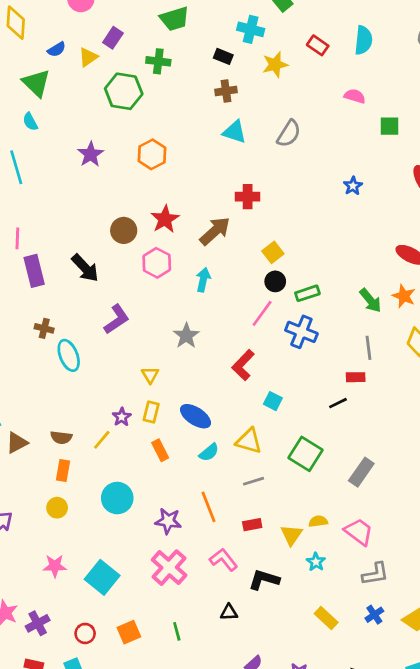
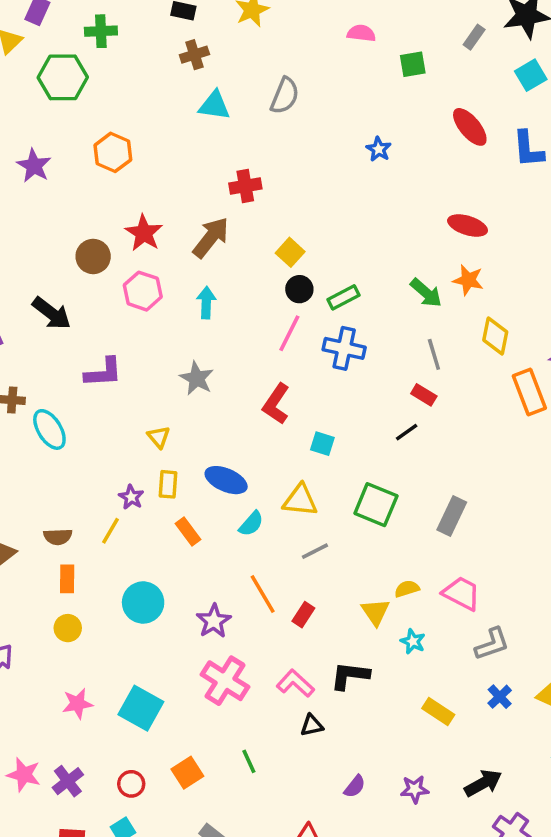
purple L-shape: (117, 319) -> (103, 372), turned 40
red rectangle: (356, 377) -> (424, 395), turned 42
purple star: (168, 521) -> (214, 621), turned -30
red rectangle: (252, 525) -> (303, 615), moved, turned -36
pink L-shape: (223, 560) -> (295, 683), moved

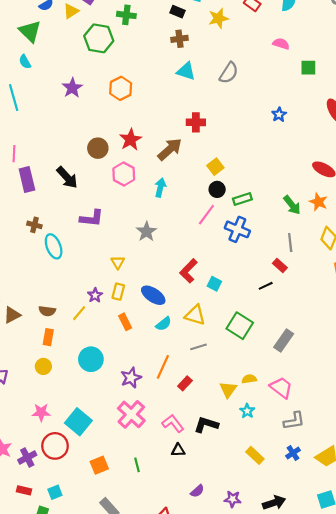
red L-shape: (276, 404) -> (188, 271), moved
orange line: (263, 594) -> (163, 367), turned 45
red circle: (131, 784) -> (55, 446), moved, size x1.6

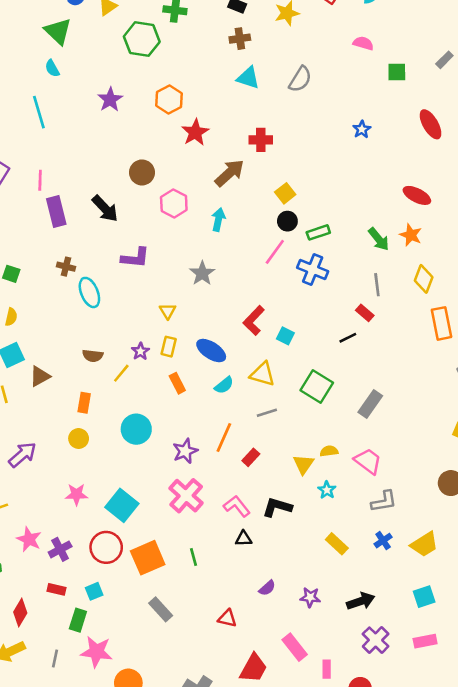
red star: (131, 140) -> (195, 132), moved
brown semicircle: (47, 311) -> (93, 356), moved
red circle: (55, 446) -> (106, 547), moved
orange square: (99, 465) -> (148, 558), size x1.5

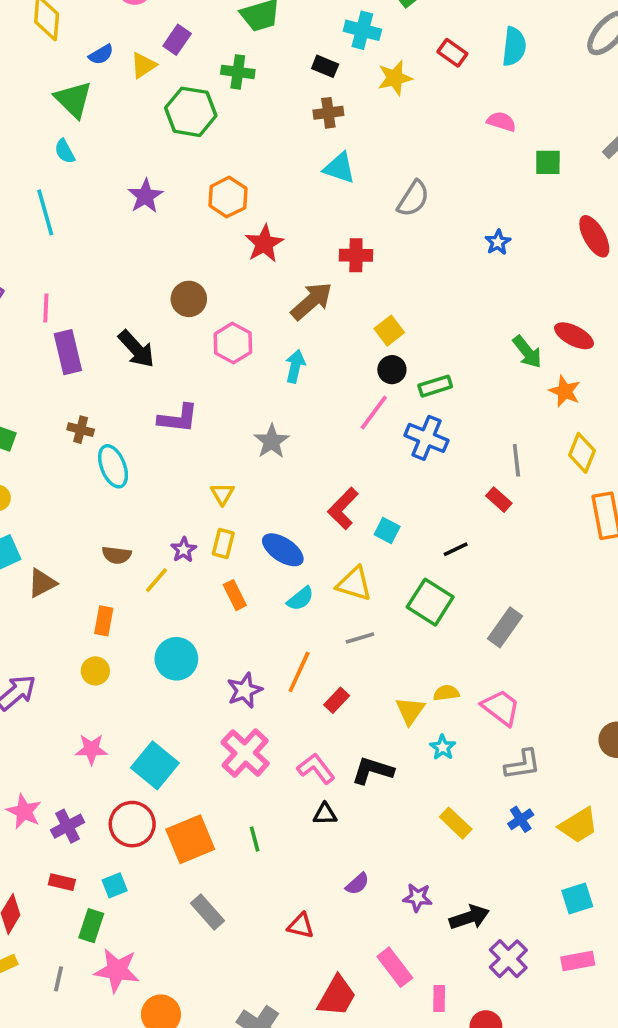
gray semicircle: (300, 79) -> (413, 199), moved
green arrow: (379, 239) -> (527, 352), moved
black line: (348, 338) -> (456, 549), moved
black arrow: (361, 601) -> (469, 917), moved

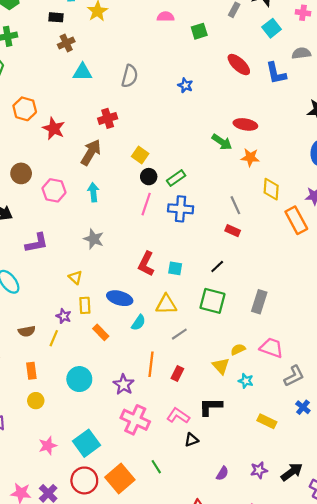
cyan square: (155, 765) -> (87, 443), turned 32

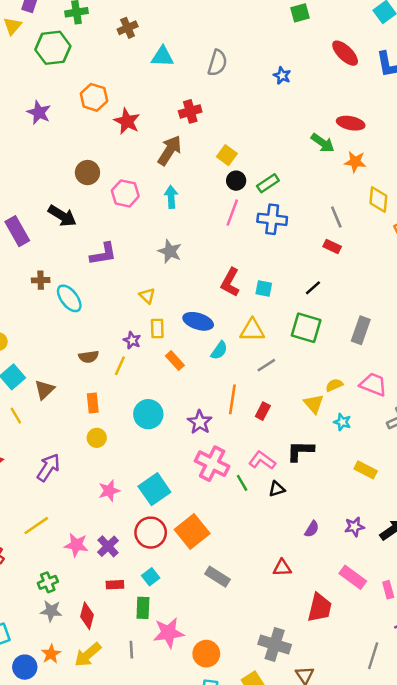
brown cross: (66, 43) -> (128, 28), moved
green line: (156, 467) -> (242, 483), moved

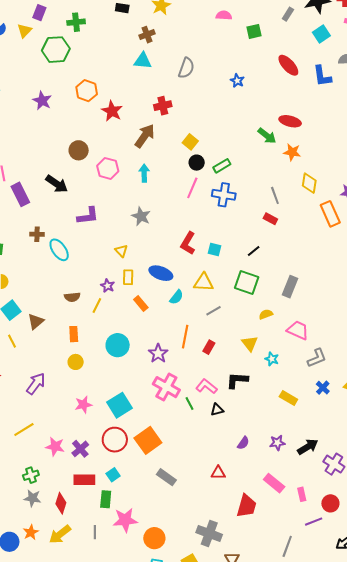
brown cross: (128, 28) -> (147, 35), moved
yellow semicircle: (334, 385) -> (266, 314), moved
red rectangle: (115, 585) -> (84, 480), size x1.5

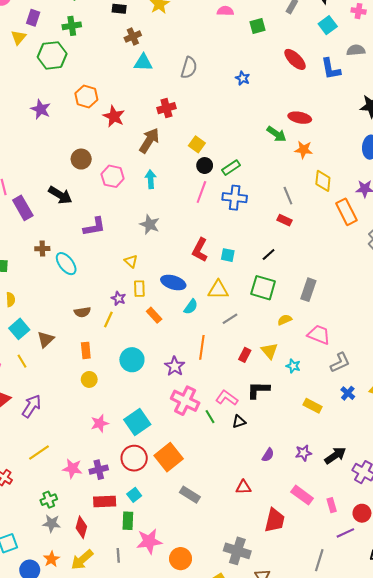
brown cross: (147, 35) -> (133, 36), moved
red rectangle: (209, 347) -> (245, 355), moved
purple arrow: (36, 384) -> (31, 406), moved
purple cross: (80, 449) -> (99, 470), turned 30

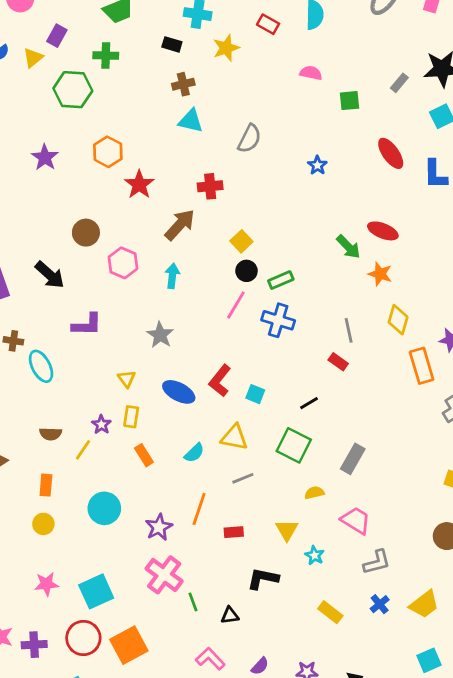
blue ellipse: (173, 282) -> (179, 392), moved
red rectangle: (245, 355) -> (234, 532), moved, turned 48
pink L-shape: (227, 398) -> (210, 659), moved

